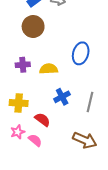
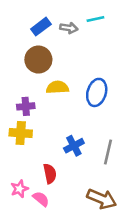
yellow semicircle: (49, 69) -> (57, 87), moved
yellow cross: (19, 103) -> (21, 133), moved
red semicircle: (42, 120) -> (50, 174), turned 42

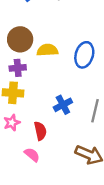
brown circle: (38, 60) -> (20, 39), moved
pink star: (19, 189) -> (12, 123), moved

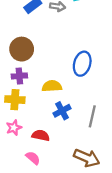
yellow semicircle: (47, 50) -> (52, 86), moved
red semicircle: (40, 131) -> (41, 135), turned -66

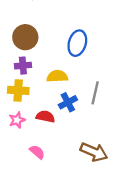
blue ellipse: (82, 64) -> (77, 43), moved
gray line: (92, 116) -> (95, 93), moved
red semicircle: (41, 135) -> (45, 116), moved

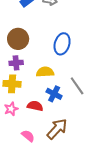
gray line: (95, 93) -> (77, 86), turned -48
blue cross: (68, 102) -> (54, 94), turned -35
brown arrow: (94, 152) -> (57, 129), moved, turned -70

